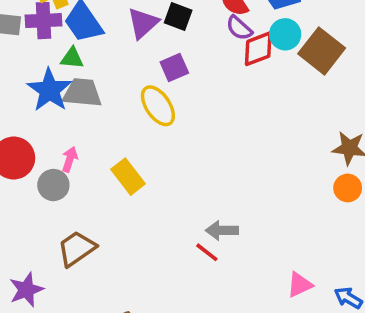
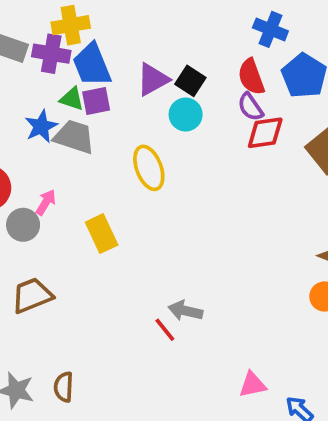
cyan circle: (285, 34) -> (186, 114), moved
purple square: (174, 68) -> (96, 101), moved
blue star: (49, 90) -> (41, 126), size x0.7

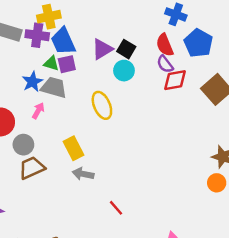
pink arrow: (46, 202) -> (38, 111), moved
brown trapezoid: (32, 295) -> (32, 168), moved
gray arrow: (185, 311) -> (83, 174), moved

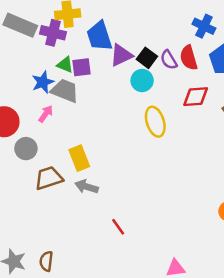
blue trapezoid: (63, 41) -> (99, 36), moved
purple semicircle: (165, 64) -> (169, 60), moved
yellow ellipse: (102, 105) -> (155, 122), moved
brown trapezoid: (32, 168) -> (49, 178), moved

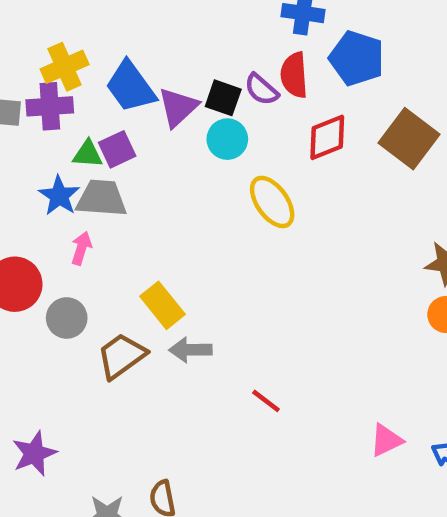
red semicircle: (189, 58) -> (294, 75), turned 30

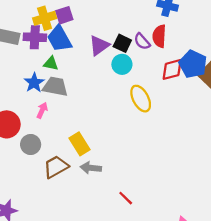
blue pentagon: (357, 58) -> (193, 64), moved
blue trapezoid: (131, 87) -> (59, 39), moved
purple square: (117, 149) -> (64, 15), moved

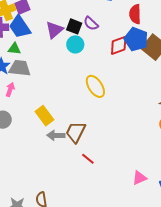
red semicircle: (159, 36) -> (135, 14), moved
yellow ellipse: (141, 99) -> (95, 86), moved
brown trapezoid: (56, 167) -> (76, 132), moved, turned -30

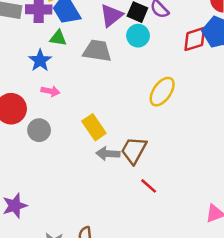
gray trapezoid: (20, 68) -> (97, 51), moved
yellow ellipse: (95, 86) -> (162, 92), turned 65
pink arrow: (10, 90) -> (50, 91), turned 80

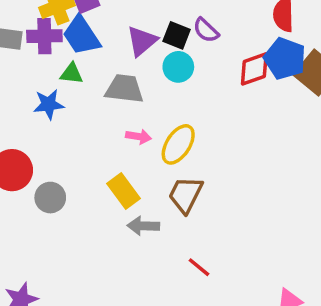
blue star: (40, 60) -> (49, 104), turned 30
pink arrow: (50, 91) -> (139, 137), moved
yellow ellipse: (162, 92) -> (178, 144), moved
brown trapezoid: (134, 150) -> (186, 195), moved

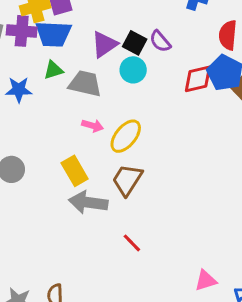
blue trapezoid: (81, 35) -> (53, 34), turned -60
green triangle: (72, 74) -> (53, 70), moved, turned -30
gray arrow: (143, 226) -> (88, 202), size x1.4

